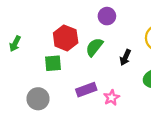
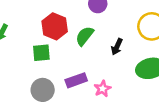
gray circle: (38, 99) -> (43, 90), moved

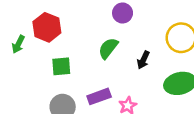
red hexagon: (55, 26) -> (47, 27), moved

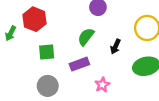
purple rectangle: (99, 96) -> (79, 64), moved

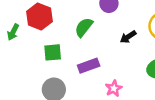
green semicircle: (86, 37) -> (84, 27), moved
black arrow: (115, 47) -> (128, 37), moved, turned 32

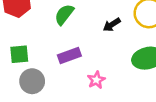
green square: (53, 52) -> (19, 54), moved

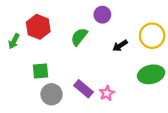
purple rectangle: (69, 56) -> (84, 89), moved, turned 60

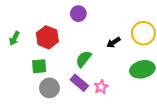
purple circle: (102, 15) -> (78, 14), moved
red hexagon: (38, 27) -> (47, 37), moved
green semicircle: (79, 37) -> (84, 59), moved

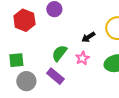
red hexagon: (47, 37) -> (24, 20), moved
pink star: (101, 87) -> (82, 58), moved

